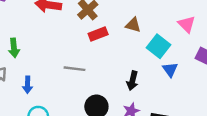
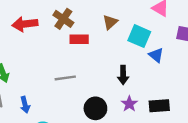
brown triangle: (133, 25) -> (110, 22), turned -42
red rectangle: (98, 34) -> (79, 39), turned 36

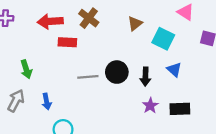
red rectangle: (79, 39) -> (67, 42), moved
blue triangle: (156, 55) -> (174, 69), moved
black circle: (95, 108) -> (117, 72), moved

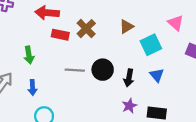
brown cross: (89, 18) -> (86, 29), moved
cyan square: (163, 39) -> (151, 45), turned 30
green arrow: (26, 69) -> (29, 55), moved

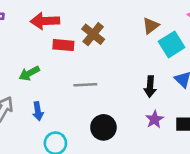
brown triangle: (126, 27) -> (151, 26), moved
green arrow: (29, 55) -> (29, 73), turned 78
black circle: (103, 70) -> (103, 127), moved

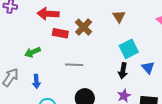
brown triangle: (151, 26) -> (119, 16), moved, turned -32
cyan square: (172, 44) -> (129, 49), moved

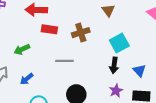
brown cross: (84, 27) -> (81, 33), moved, turned 30
blue triangle: (148, 68) -> (139, 71), moved
blue arrow: (36, 81) -> (27, 79), turned 56

